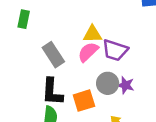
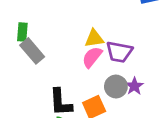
gray rectangle: (53, 55) -> (32, 51), moved
purple star: (125, 85) -> (134, 86), turned 30

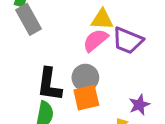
purple star: (134, 86) -> (139, 105), moved
gray circle: (116, 87) -> (85, 78), moved

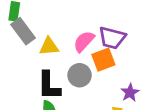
yellow triangle: (102, 19) -> (49, 47), moved
orange square: (86, 98) -> (103, 60), moved

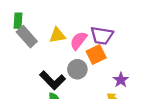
yellow triangle: (49, 47) -> (57, 35), moved
black L-shape: (49, 86) -> (53, 80), turned -40

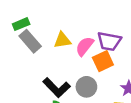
green rectangle: (18, 21) -> (21, 24), turned 63
gray circle: (77, 69) -> (86, 87), moved

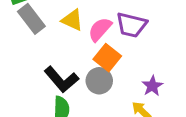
yellow triangle: (62, 40) -> (72, 20), turned 30
orange square: (103, 61) -> (107, 58), moved, turned -30

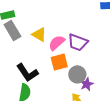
orange square: (107, 58) -> (59, 62), turned 30
gray circle: (99, 81) -> (77, 74), moved

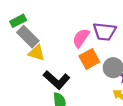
yellow triangle: (39, 34) -> (37, 53), moved

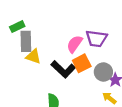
gray rectangle: (28, 37) -> (26, 41), turned 42
black L-shape: (57, 80) -> (63, 69), moved

